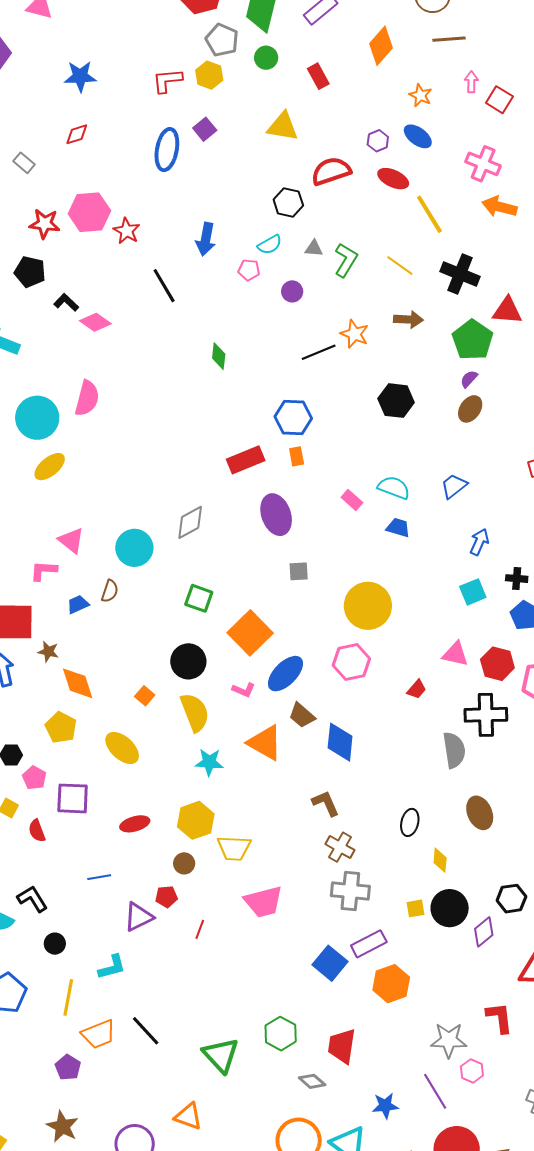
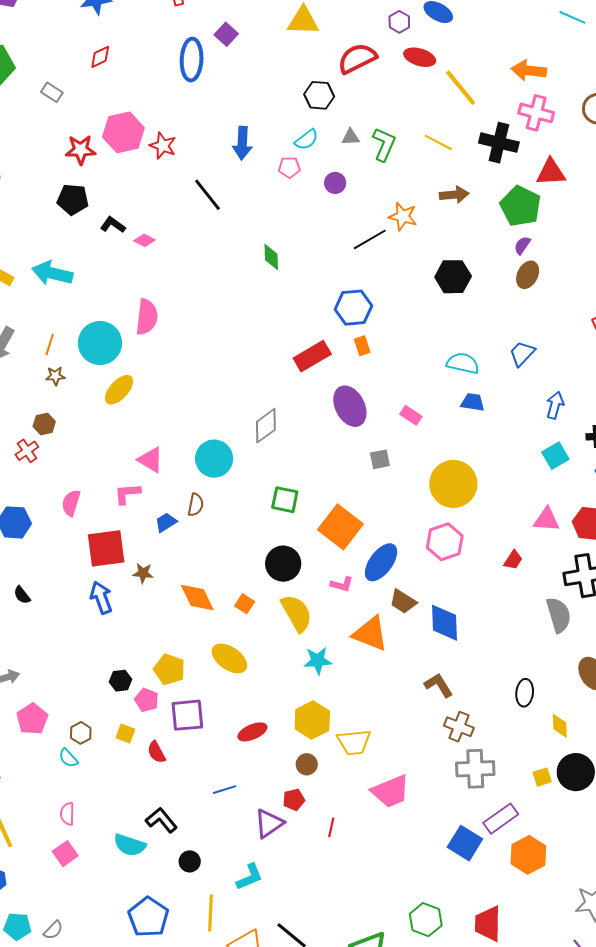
pink cross: (483, 164) -> (536, 113), moved
pink diamond: (95, 322) -> (144, 240), size x0.7
pink rectangle: (352, 500) -> (411, 415), moved
orange diamond: (78, 683) -> (197, 598), moved
yellow pentagon: (61, 728) -> (169, 669), moved

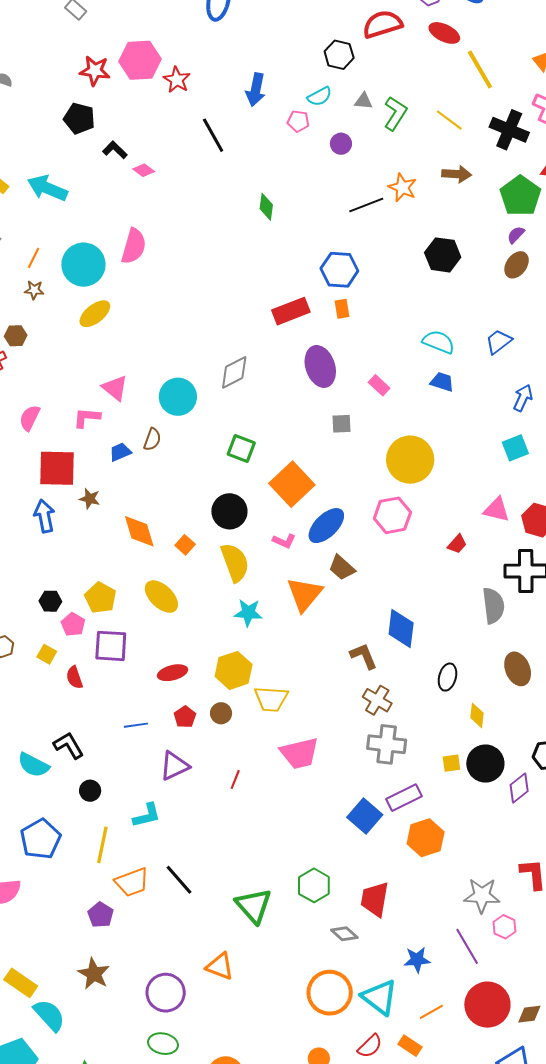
blue diamond: (445, 623) -> (401, 628), moved
orange triangle: (370, 634) -> (304, 594), turned 39
red pentagon: (294, 800) -> (185, 717), moved, turned -30

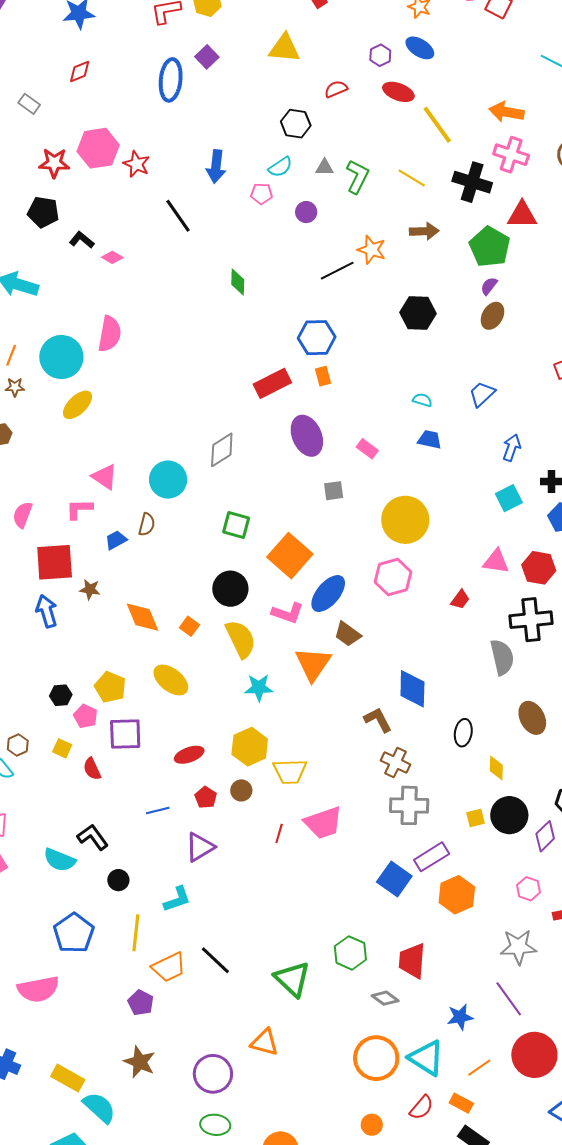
red semicircle: (382, 24) -> (336, 89), size x0.6
cyan semicircle: (439, 342) -> (422, 400), size x0.6
pink L-shape: (284, 541) -> (288, 613), size x1.4
red line: (235, 779) -> (279, 833), moved
pink hexagon: (504, 927) -> (529, 889), moved

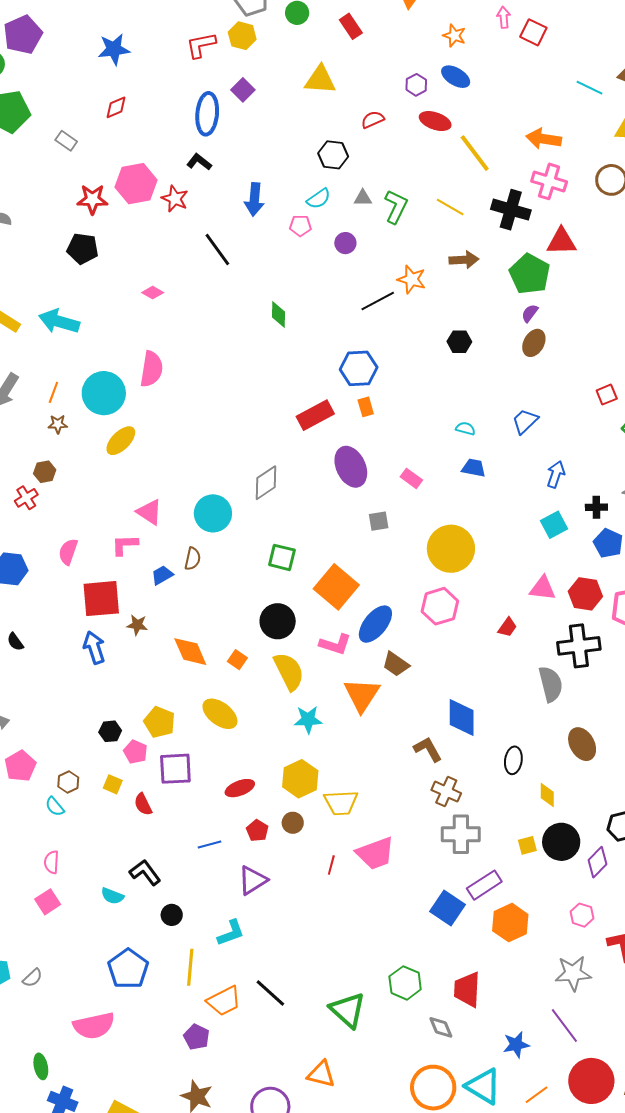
black L-shape: (82, 240) -> (199, 162), moved
black hexagon: (418, 313) -> (459, 342), size x0.7
cyan semicircle: (60, 860) -> (112, 896), size x0.7
gray diamond: (385, 998) -> (441, 1027), turned 32

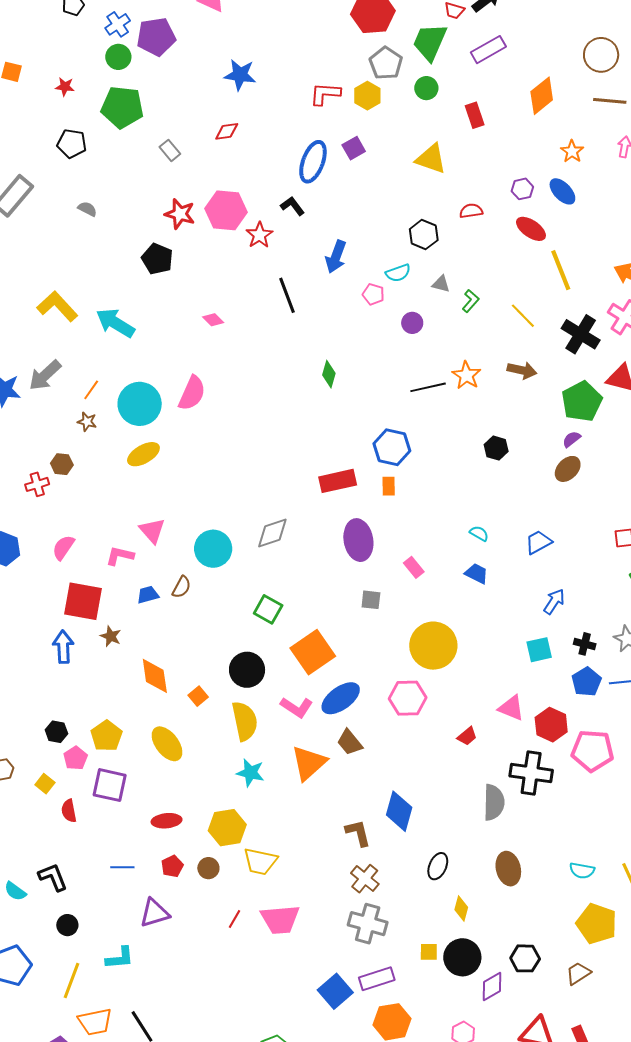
green L-shape: (396, 207) -> (471, 301), size x0.7

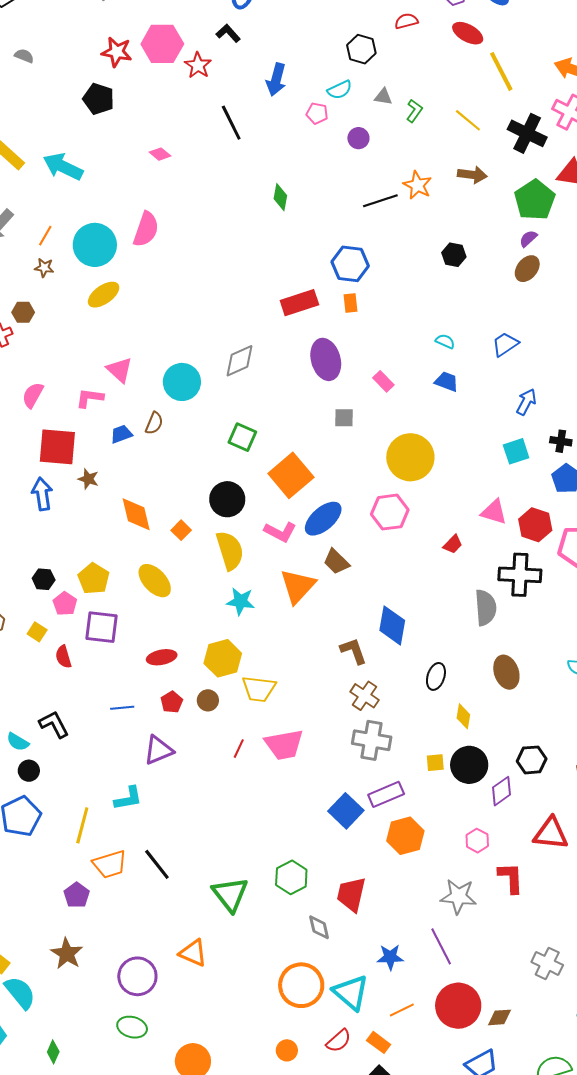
black circle: (67, 925) -> (29, 771), moved

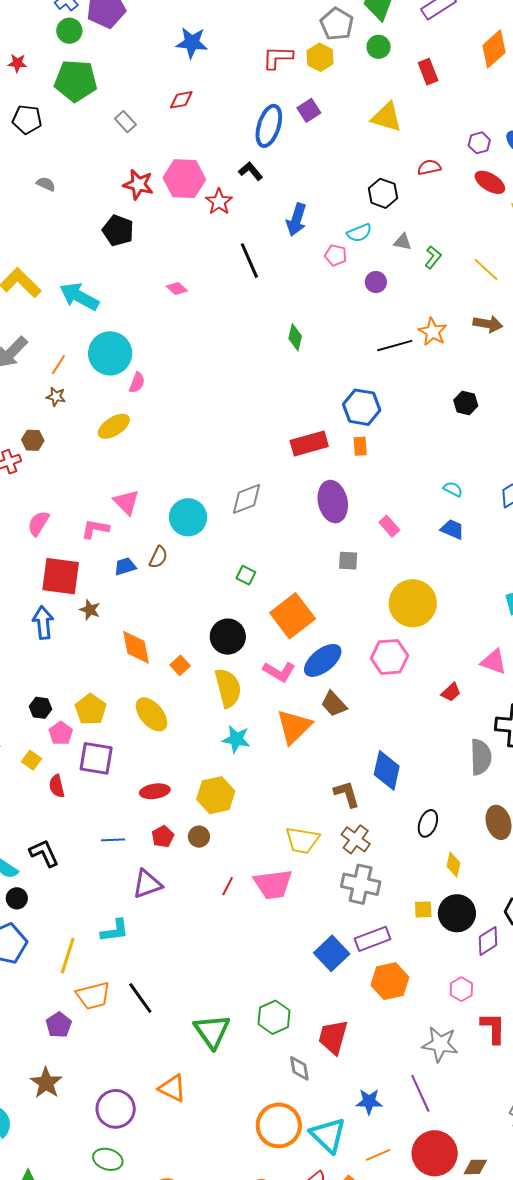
pink semicircle: (146, 229) -> (137, 383), moved, size x0.6
cyan circle: (95, 245) -> (110, 353), moved
green square: (242, 437) -> (246, 575), size x0.7
yellow trapezoid: (259, 689) -> (302, 840), moved

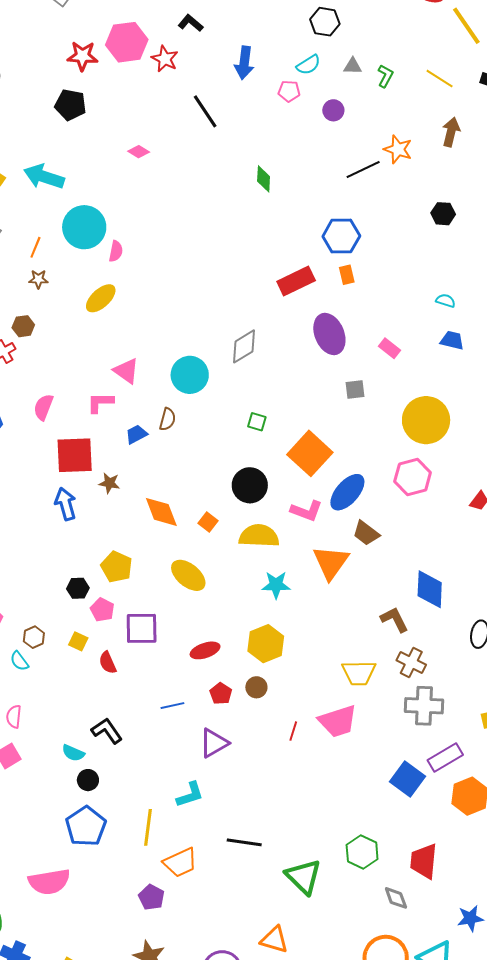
brown arrow: (488, 324) -> (451, 132), turned -76
yellow semicircle: (228, 688) -> (259, 536), turned -63
yellow pentagon: (91, 709) -> (117, 567), moved
black line: (140, 998) -> (244, 842), moved, turned -36

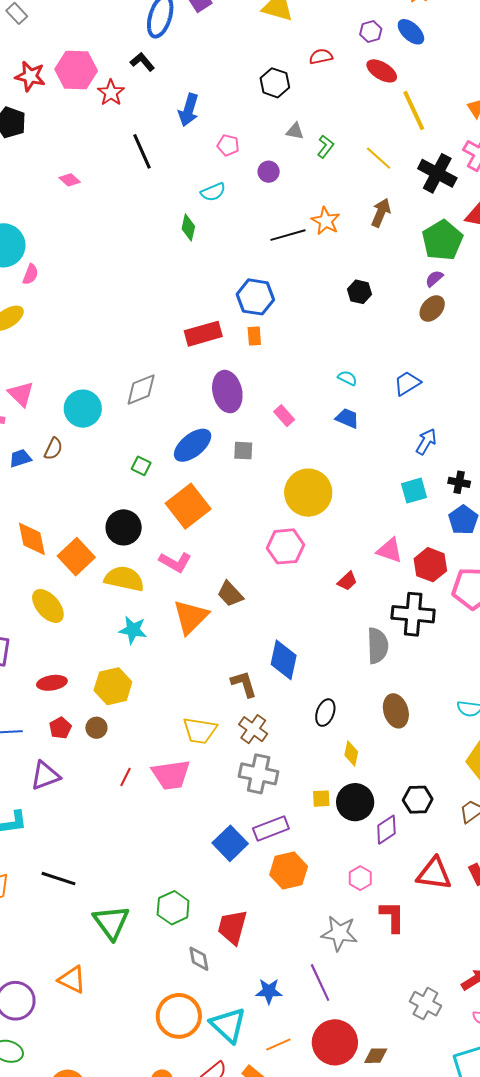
cyan semicircle: (308, 65) -> (213, 192), moved
blue ellipse: (347, 492) -> (193, 445), moved
orange square: (208, 522) -> (76, 557), size x1.8

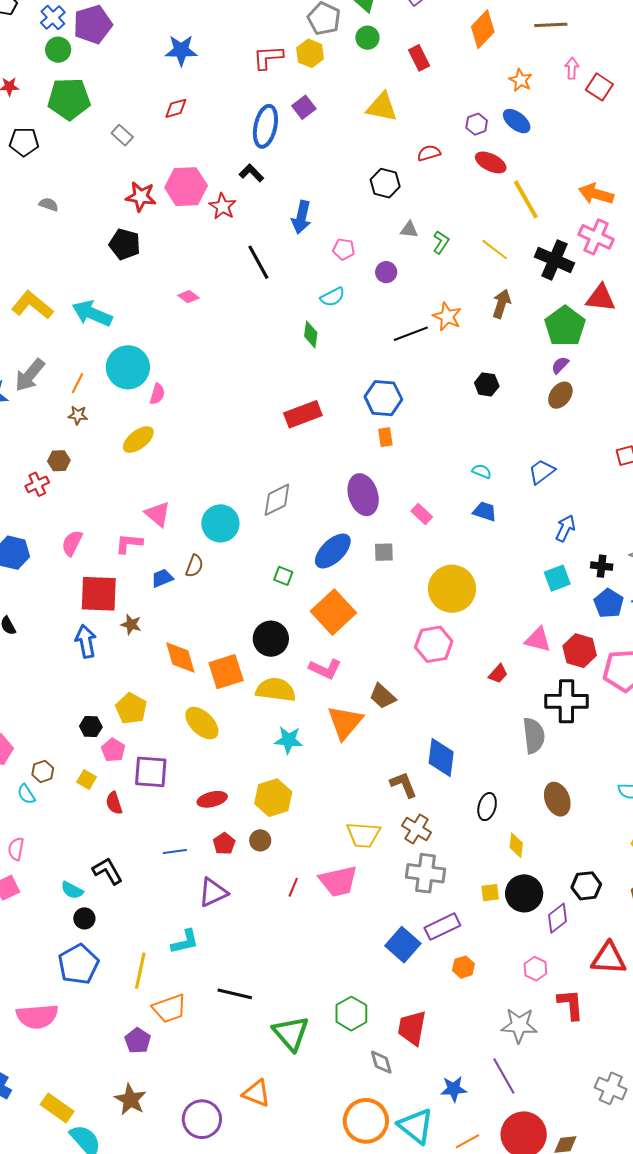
red rectangle: (203, 334) -> (303, 414), moved
orange square: (76, 557) -> (226, 672), turned 30
orange hexagon: (289, 871) -> (463, 967), size x0.6

